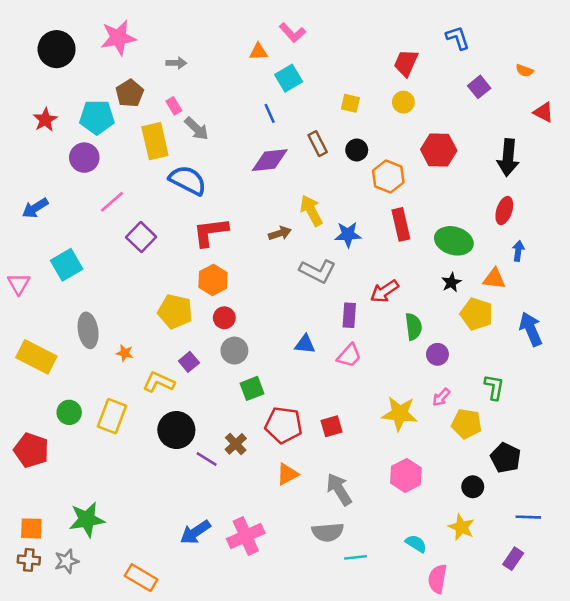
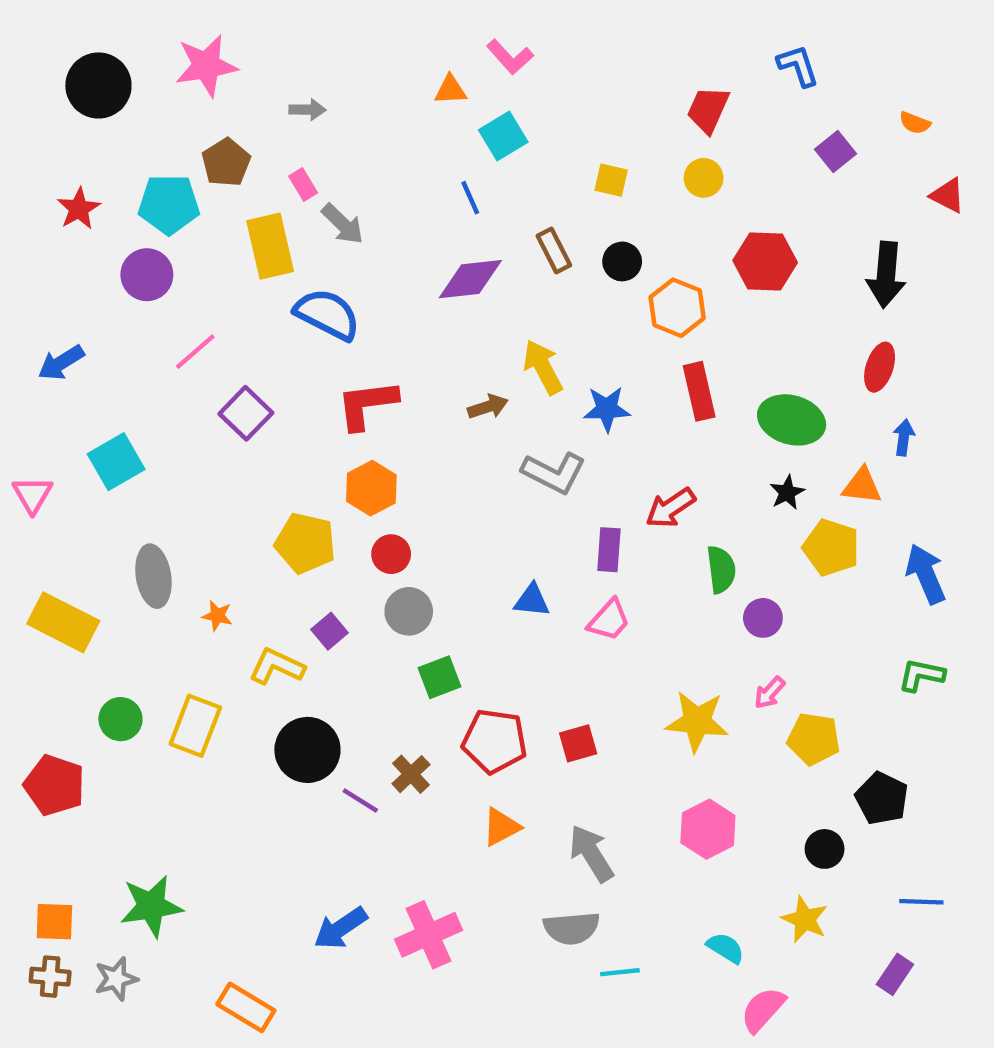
green L-shape: (494, 387) -> (921, 675), moved, turned -88
pink semicircle: (437, 579) -> (763, 1010), turned 32

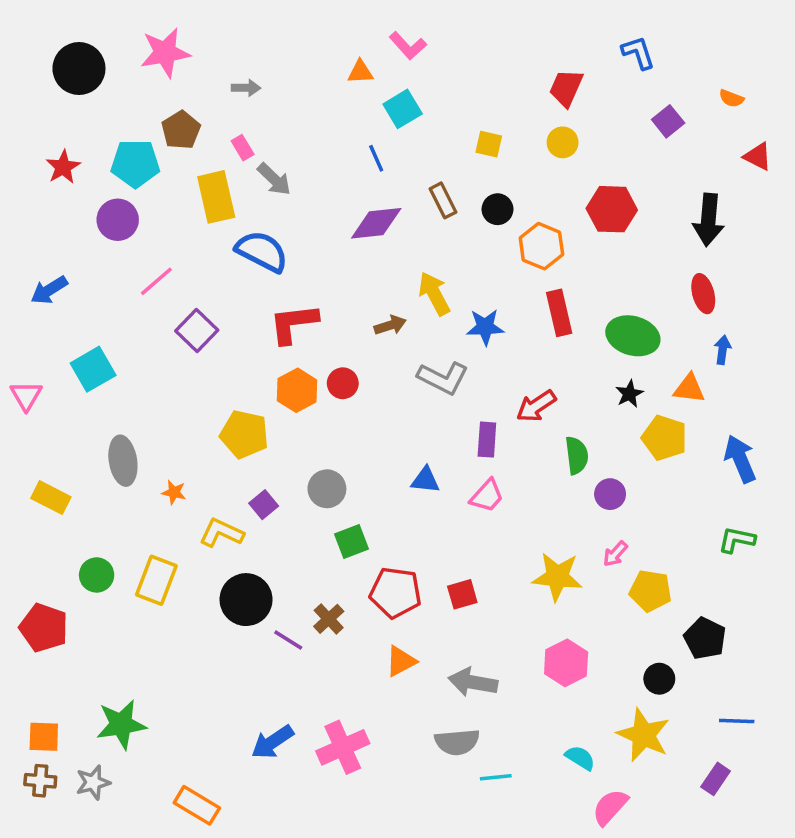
red ellipse: (880, 367) -> (703, 294), turned -33
red circle: (391, 554) -> (343, 383), moved
yellow rectangle: (63, 622) -> (51, 498), size x0.7
gray arrow: (591, 853) -> (473, 682), turned -48
yellow star: (805, 919) -> (643, 735), size x1.4

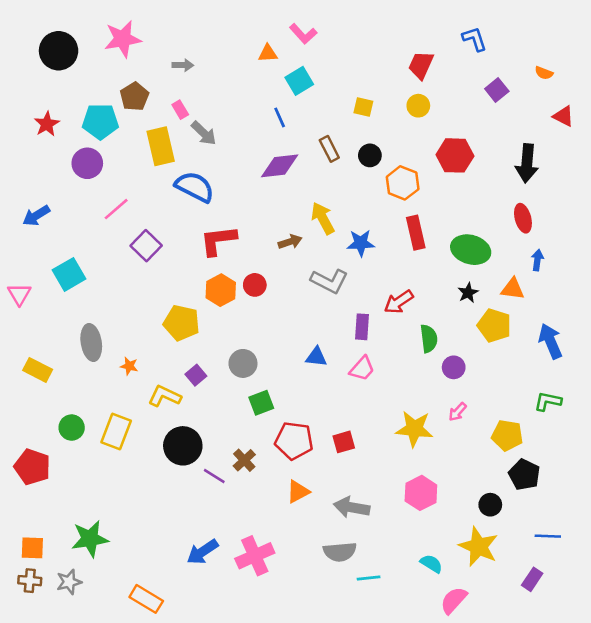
yellow pentagon: (650, 591) -> (507, 435), moved

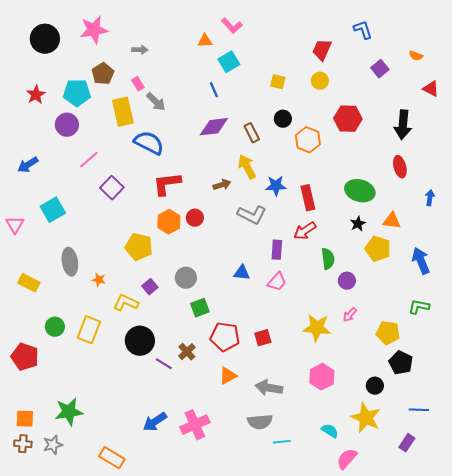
brown rectangle: (329, 149) -> (252, 133), moved
red rectangle: (416, 233) -> (308, 198), moved
blue arrow: (537, 260) -> (430, 198), moved

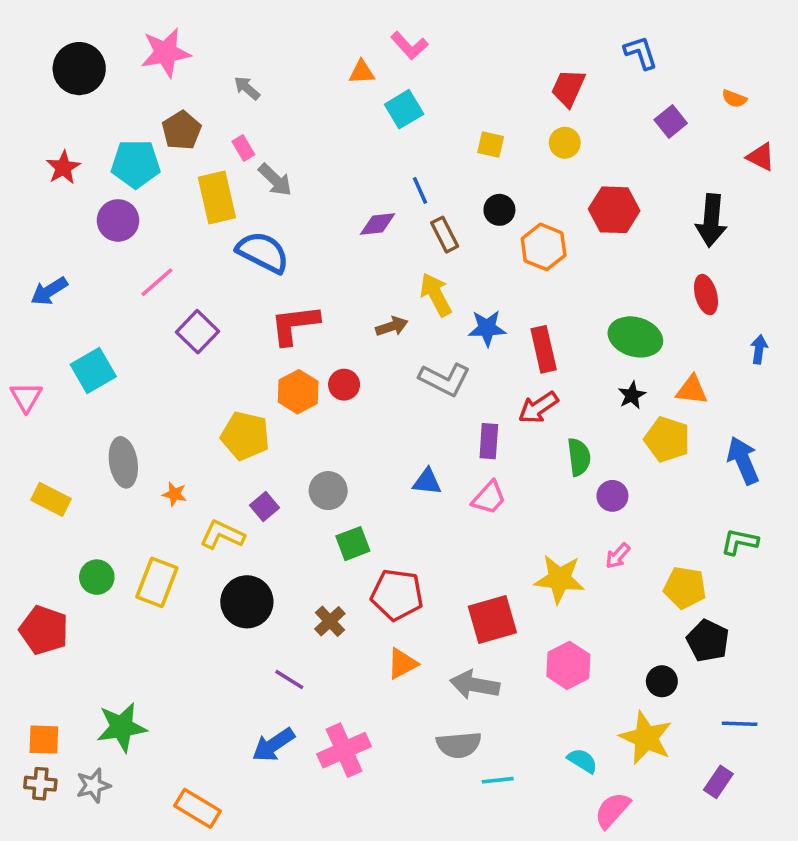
gray arrow: (140, 50) -> (247, 88), turned -140
blue line: (214, 90) -> (420, 190), moved
purple diamond: (214, 127) -> (378, 224), size x0.7
red square: (263, 338) -> (492, 619), moved, size x1.6
purple line: (164, 364) -> (289, 680), moved

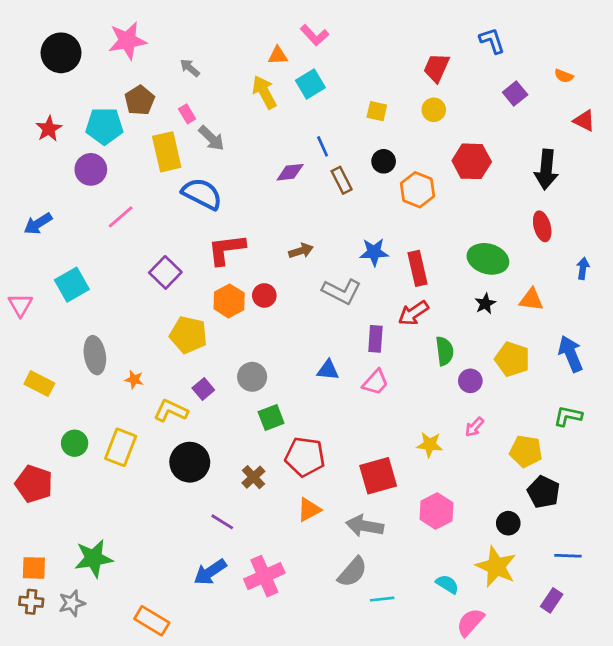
yellow arrow: (436, 295) -> (264, 92), moved
purple square: (197, 332) -> (165, 272), moved
yellow pentagon: (667, 439) -> (512, 359), moved
yellow star: (559, 579) -> (430, 445), size x0.7
gray semicircle: (459, 745) -> (352, 572), turned -44

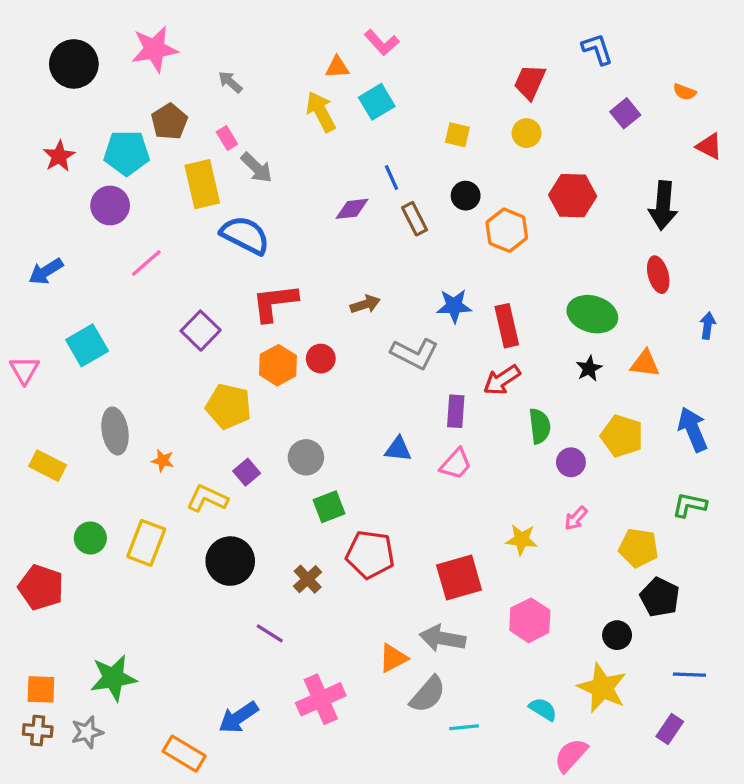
orange triangle: (309, 510) -> (393, 658), moved
blue arrow: (210, 572) -> (238, 717), moved

